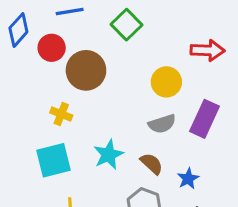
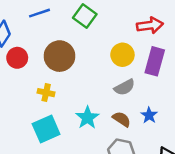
red circle: (52, 48) -> (17, 58), moved
purple rectangle: (205, 119) -> (155, 61), moved
blue star: (188, 179) -> (149, 115), moved

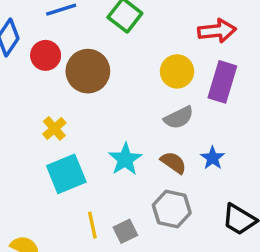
red circle: (17, 58) -> (46, 55), moved
yellow cross: (46, 93) -> (54, 128), moved, turned 35

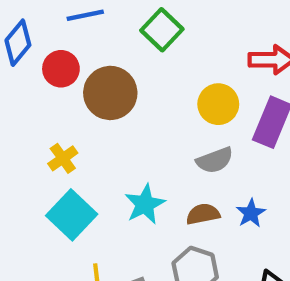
brown semicircle: (173, 163) -> (203, 214), turned -52
cyan square: (66, 174) -> (72, 215), turned -30

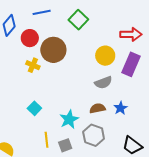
yellow cross: (63, 158) -> (33, 65), moved, turned -32
cyan star: (145, 204) -> (69, 119), moved
cyan square: (72, 215) -> (34, 108), size x0.6

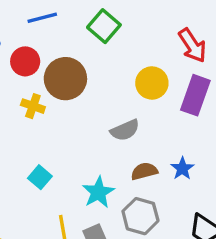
red arrow: (131, 34) -> (192, 45), turned 60
gray semicircle: (103, 83) -> (125, 130), moved

